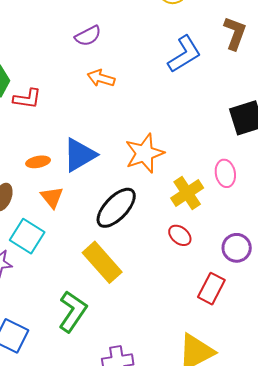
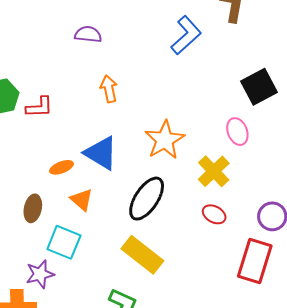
purple semicircle: (88, 36) -> (88, 34), turned -136
orange arrow: (101, 78) -> (109, 89), moved, turned 72
blue triangle: (80, 155) -> (101, 153), turned -48
pink ellipse: (225, 173) -> (237, 132), moved
red rectangle: (211, 289) -> (255, 261), size x1.4

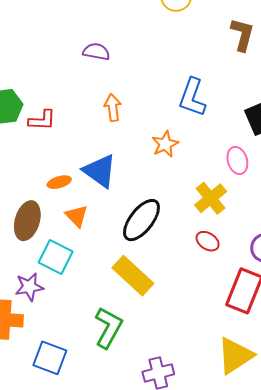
blue L-shape: (186, 35) -> (192, 97), moved, turned 147
orange star: (165, 140) -> (165, 144), moved, size x0.7
brown ellipse: (33, 208) -> (27, 221), size x1.4

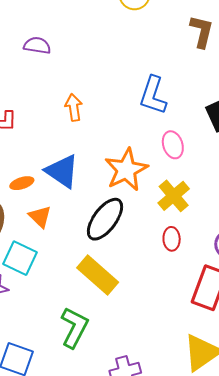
purple semicircle: (96, 52) -> (37, 45), moved
orange star: (165, 144) -> (126, 170), moved, size x1.6
pink ellipse: (237, 160) -> (173, 145), moved
red ellipse: (208, 241) -> (172, 239), turned 55

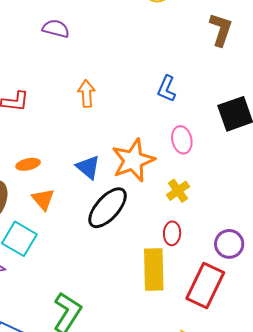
blue L-shape: (153, 95) -> (167, 89), size x0.7
blue triangle: (62, 171) -> (88, 167), moved, size x0.7
yellow cross: (174, 196) -> (178, 191), size x0.7
yellow rectangle: (98, 275) -> (154, 269), moved, turned 42

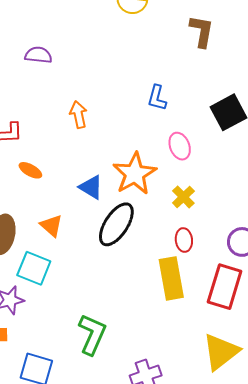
orange ellipse: (28, 164) -> (30, 170), moved, turned 50

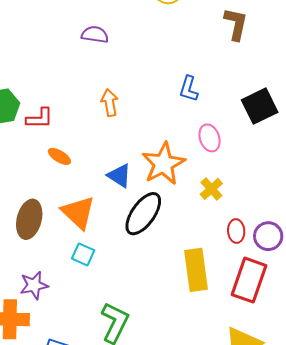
purple semicircle: (38, 55) -> (95, 35), moved
orange triangle: (51, 226) -> (78, 212), size x1.5
red ellipse: (184, 240) -> (236, 231), moved
cyan square: (34, 268) -> (83, 254), moved, size x0.7

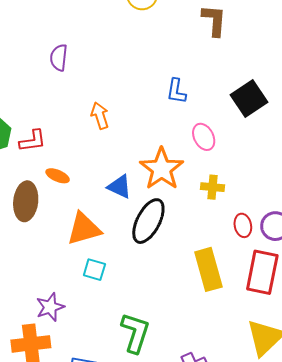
purple semicircle: (95, 35) -> (59, 58), moved, turned -84
yellow cross: (211, 189) -> (212, 187), turned -35
orange triangle: (78, 212) -> (84, 229), turned -51
brown ellipse: (29, 219) -> (26, 201), moved

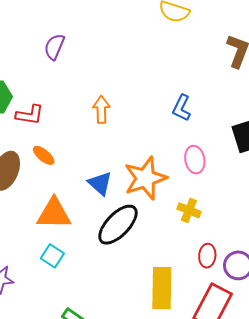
purple semicircle: (59, 58) -> (54, 47), moved

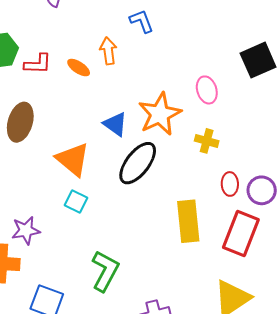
blue L-shape: (182, 108) -> (142, 21), moved, turned 140
orange ellipse: (44, 155) -> (79, 68), moved
orange triangle: (54, 214) -> (73, 159), turned 45

